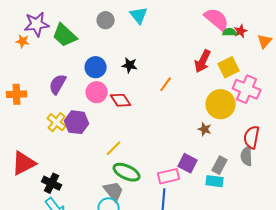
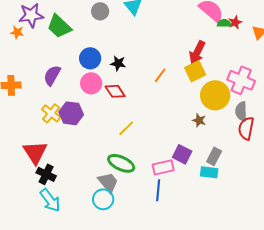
black star: (130, 65) -> (118, 63), moved
yellow square: (229, 67) -> (195, 71), moved
yellow line: (114, 148) -> (126, 128), moved
gray semicircle: (247, 156) -> (241, 111), moved
red triangle: (24, 163) -> (35, 152), moved, turned -36

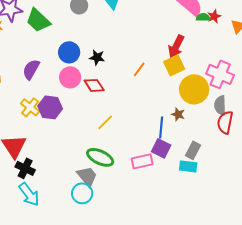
blue line: (158, 190) -> (161, 127), moved

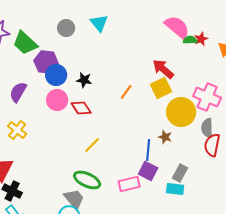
red arrow: (176, 46) -> (163, 69), turned 105
purple hexagon: (50, 107) -> (46, 62), moved

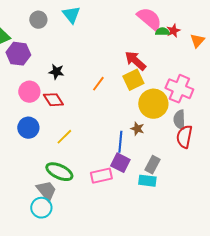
blue circle: (56, 75) -> (28, 128), moved

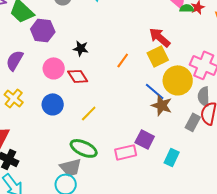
brown star: (137, 129) -> (162, 105), size x1.5
blue line: (120, 142) -> (155, 91), moved, turned -55
gray rectangle: (152, 165) -> (193, 122), moved
cyan rectangle: (147, 181) -> (172, 157), turned -72
gray trapezoid: (46, 191) -> (71, 167), turned 115

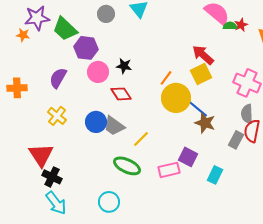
pink circle: (54, 68) -> (98, 72), moved
yellow circle: (178, 80) -> (176, 98), moved
yellow line: (89, 113) -> (141, 139), moved
gray trapezoid: (71, 167) -> (114, 126), moved, turned 50

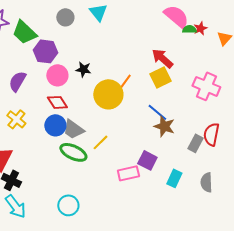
red diamond: (121, 94) -> (57, 102), moved
yellow circle: (176, 98) -> (108, 94), moved
gray semicircle: (247, 114) -> (206, 182), moved
green ellipse: (127, 166) -> (73, 152), moved

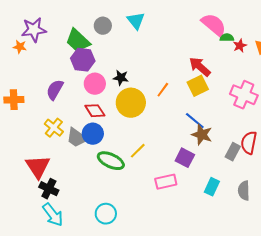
red star: (200, 28) -> (240, 46), moved
green trapezoid: (24, 32) -> (78, 41), moved
yellow circle: (108, 94) -> (131, 103), moved
gray trapezoid: (73, 129) -> (77, 138), moved
purple square: (147, 160) -> (185, 158), moved

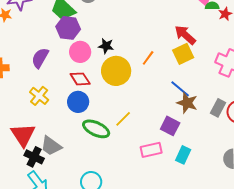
gray trapezoid: (77, 138) -> (51, 146), moved
gray rectangle: (233, 152) -> (218, 108), moved
cyan rectangle: (212, 187) -> (183, 155), moved

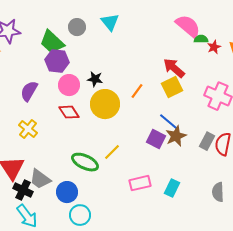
blue circle: (78, 102) -> (67, 192), moved
brown star: (187, 103) -> (176, 136), turned 30
purple square: (170, 126) -> (156, 139), moved

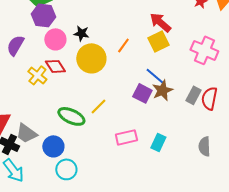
yellow cross: (28, 129) -> (37, 75), moved

